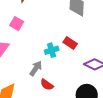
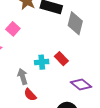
gray arrow: (36, 68) -> (23, 77), turned -63

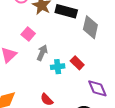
gray arrow: (23, 77) -> (42, 53), moved, turned 42
purple diamond: (81, 85) -> (97, 88), turned 30

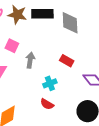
cyan cross: (58, 67) -> (50, 83), moved

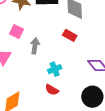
red rectangle: (67, 61) -> (70, 35), moved

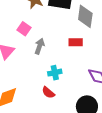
red rectangle: (70, 35) -> (76, 42), turned -40

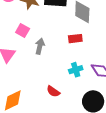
cyan cross: (55, 73) -> (76, 70), moved

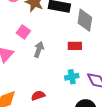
red semicircle: (53, 91) -> (38, 96), moved, turned 120

